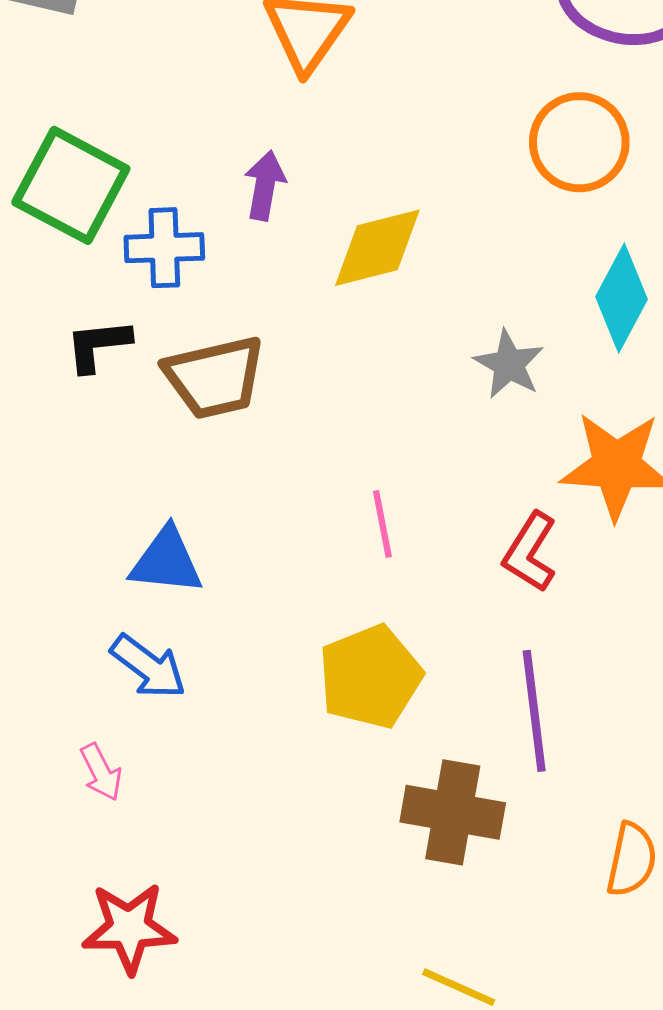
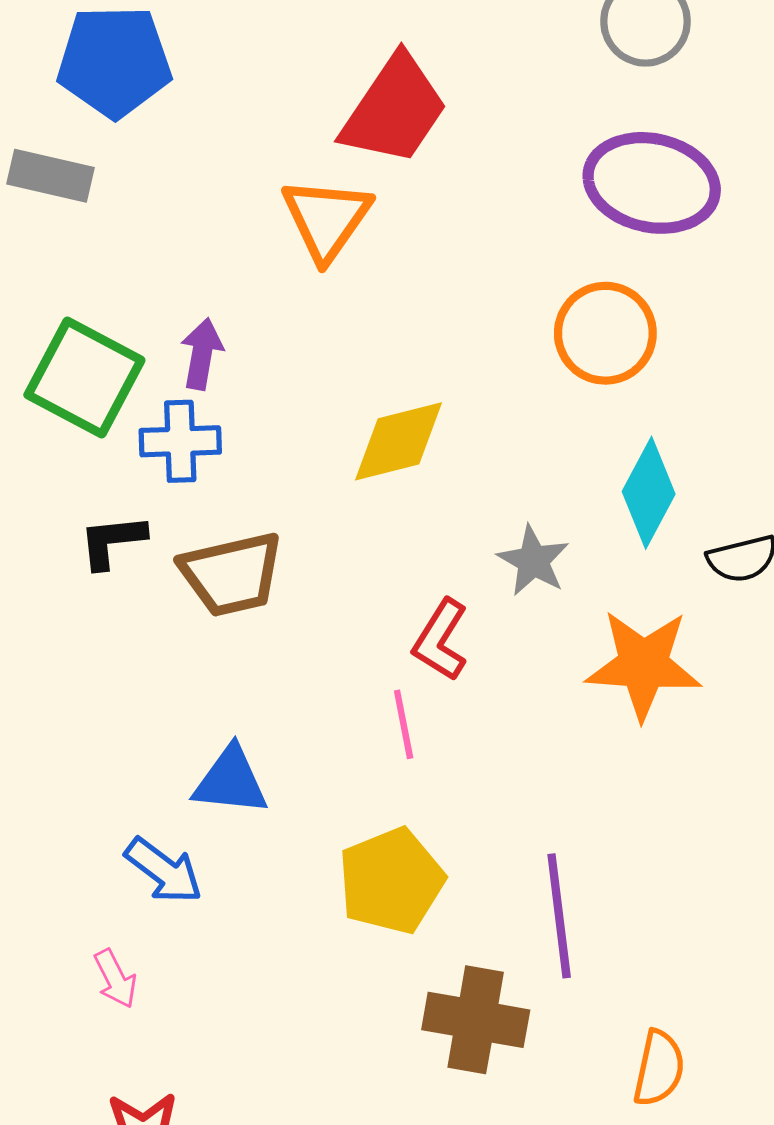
purple arrow: (265, 185) -> (202, 354), moved
red L-shape: (530, 552) -> (441, 640), moved
blue triangle: (166, 561) -> (231, 781), moved

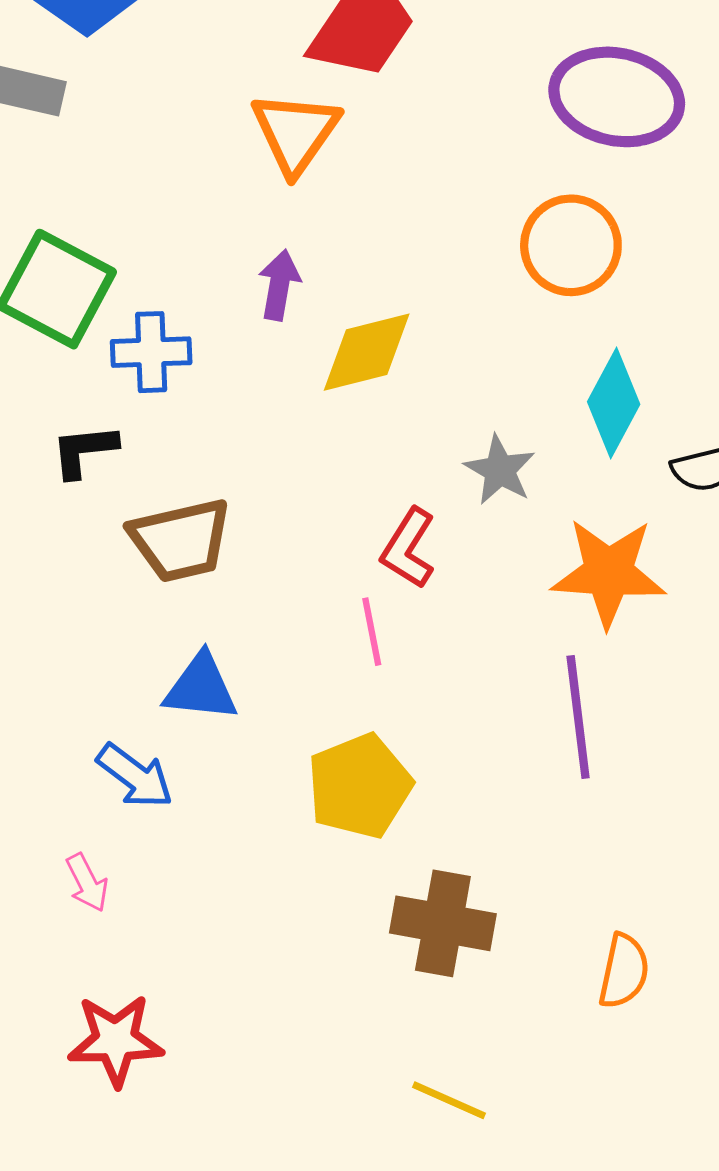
purple arrow: (202, 354) -> (279, 285), moved
brown trapezoid: (232, 574) -> (181, 540), moved
purple line: (559, 916) -> (578, 717), moved

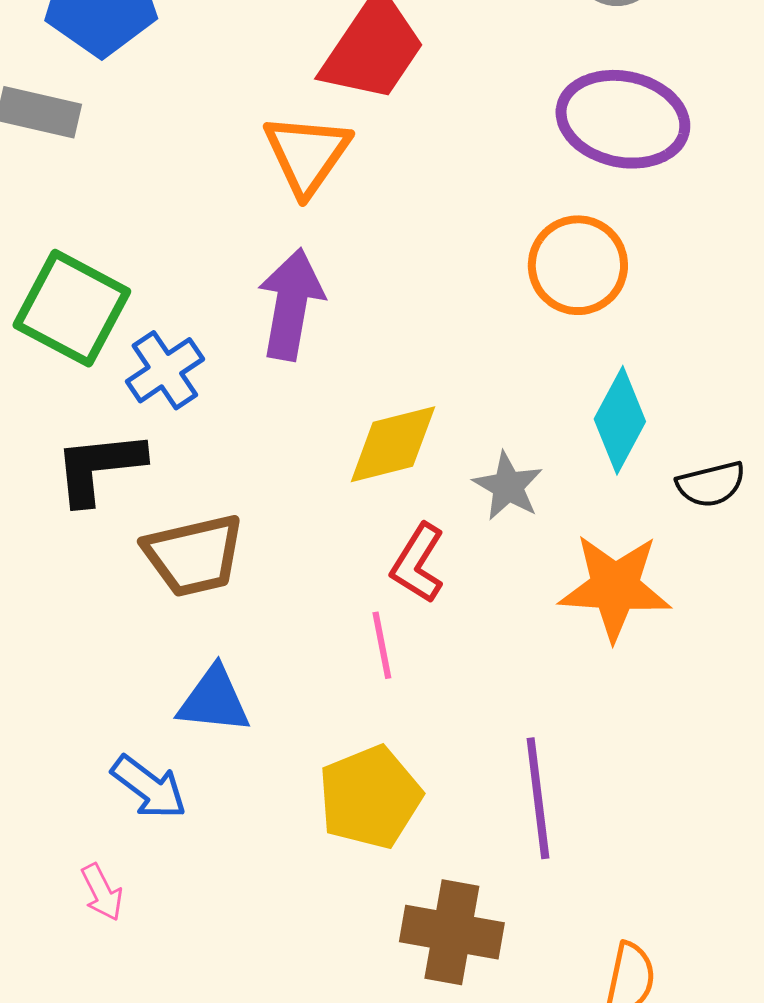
purple arrow: (279, 285) -> (291, 304), size x1.6
blue cross: (151, 352) -> (165, 370), turned -32
yellow diamond: (367, 352) -> (393, 444), moved
black L-shape: (84, 451) -> (99, 467), size x1.4
purple line: (578, 717) -> (538, 798), moved

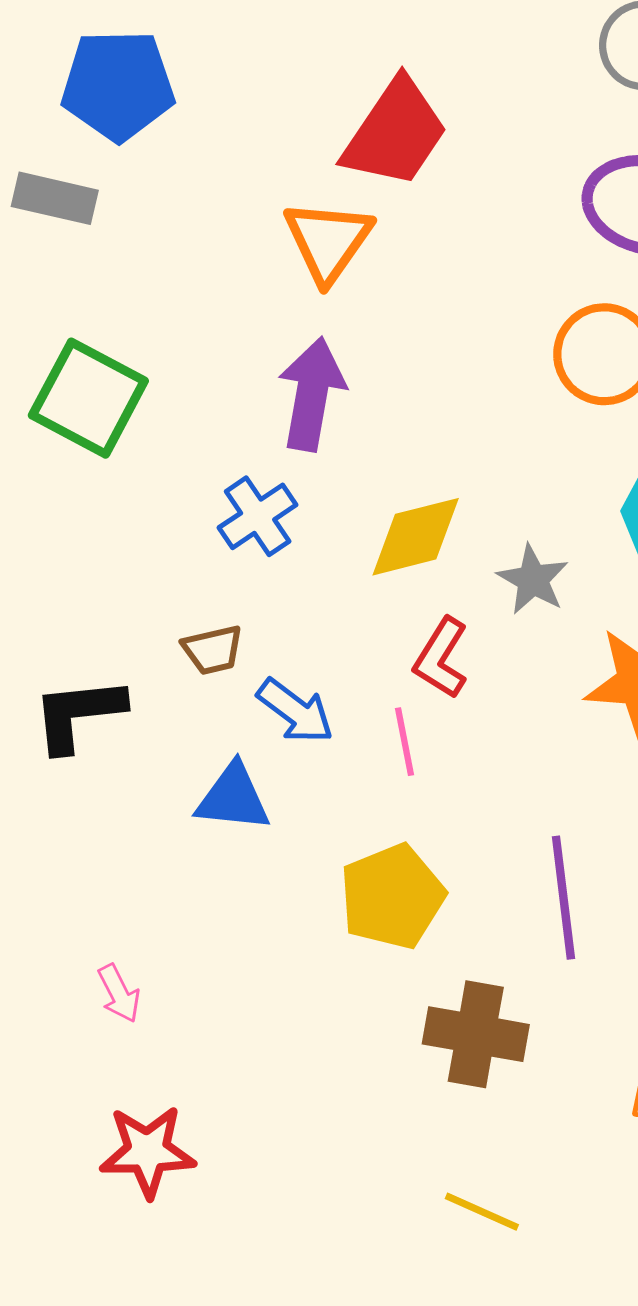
blue cross: (165, 370) -> (258, 516), moved
black L-shape: (99, 467) -> (78, 714), moved
brown trapezoid: (194, 555) -> (213, 650), size x0.6
blue arrow: (149, 787) -> (295, 711), moved

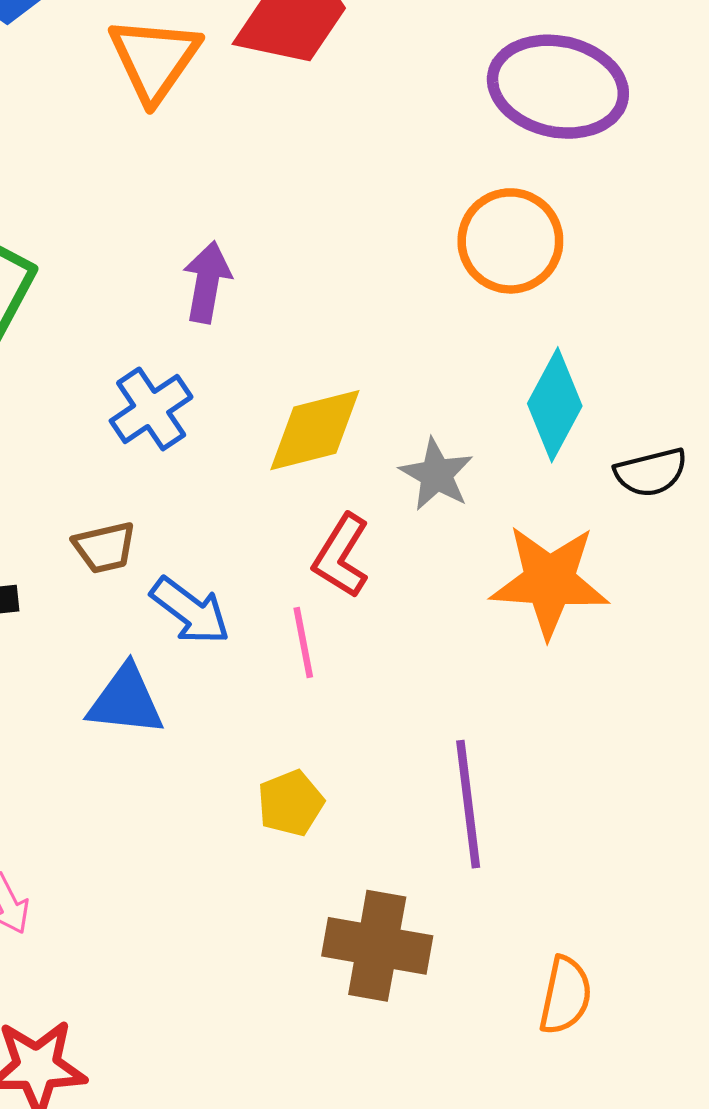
orange triangle: (328, 241) -> (154, 59), moved
purple arrow: (312, 394) -> (207, 282), size x0.7
yellow pentagon: (392, 897) -> (291, 803), size x0.6

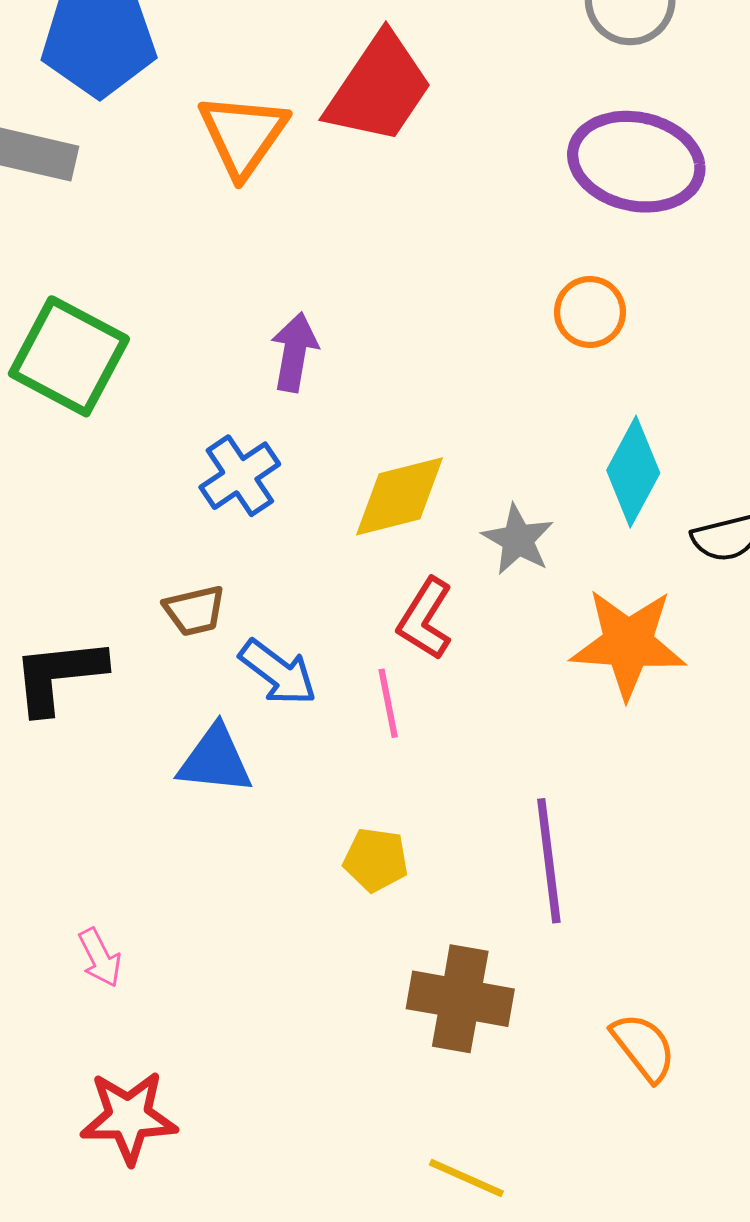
orange circle: (510, 241) -> (590, 312), size x0.7
yellow pentagon: (291, 803) -> (376, 860), turned 30
orange semicircle: (565, 995) -> (644, 1047), turned -50

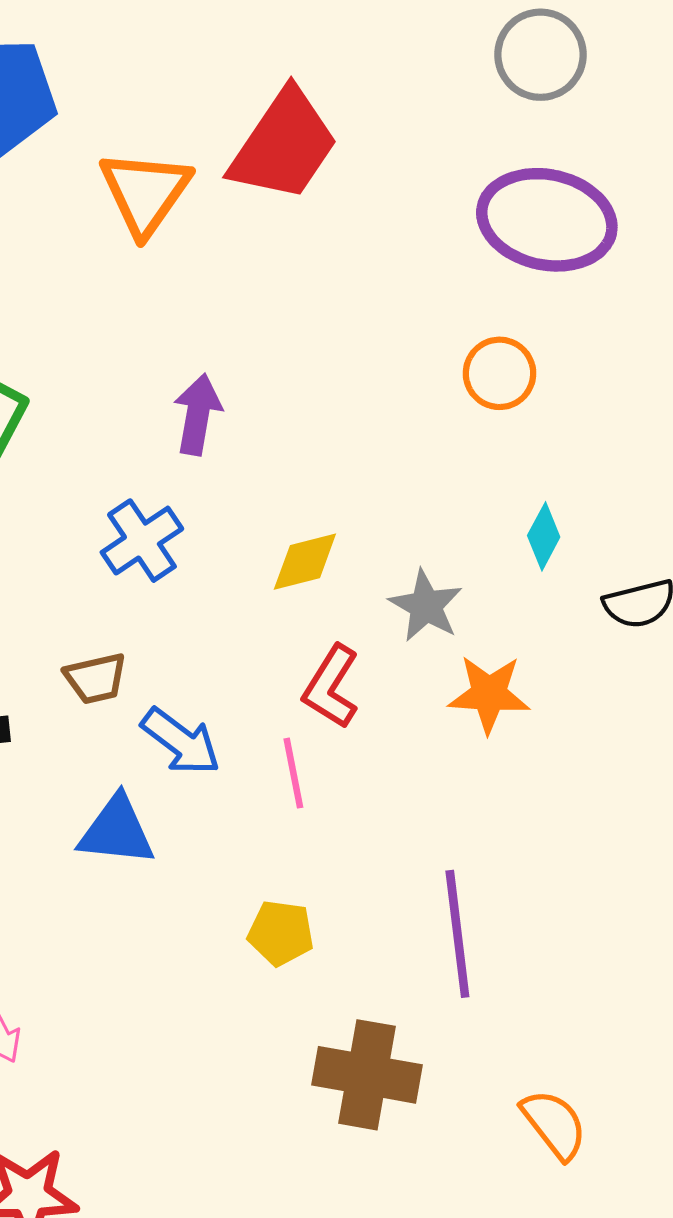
cyan diamond: (633, 472) -> (544, 536), size x0.6
yellow diamond: (399, 496) -> (305, 562), size x0.7
orange star: (628, 644) -> (489, 694), moved, size x0.7

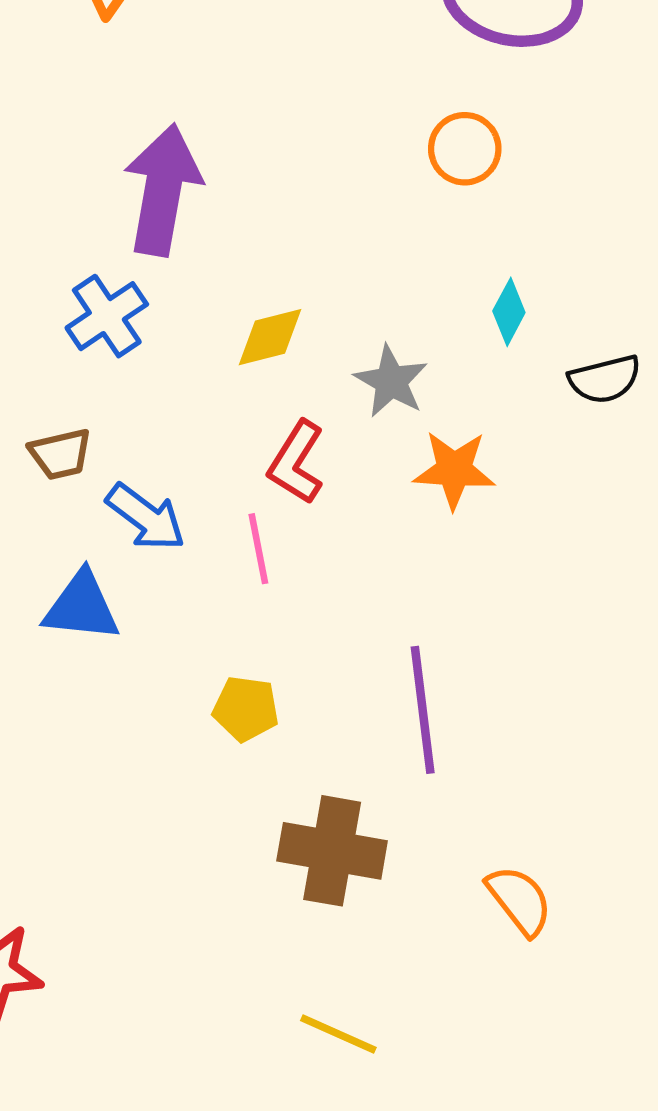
purple arrow: (198, 414) -> (163, 190), size x1.6

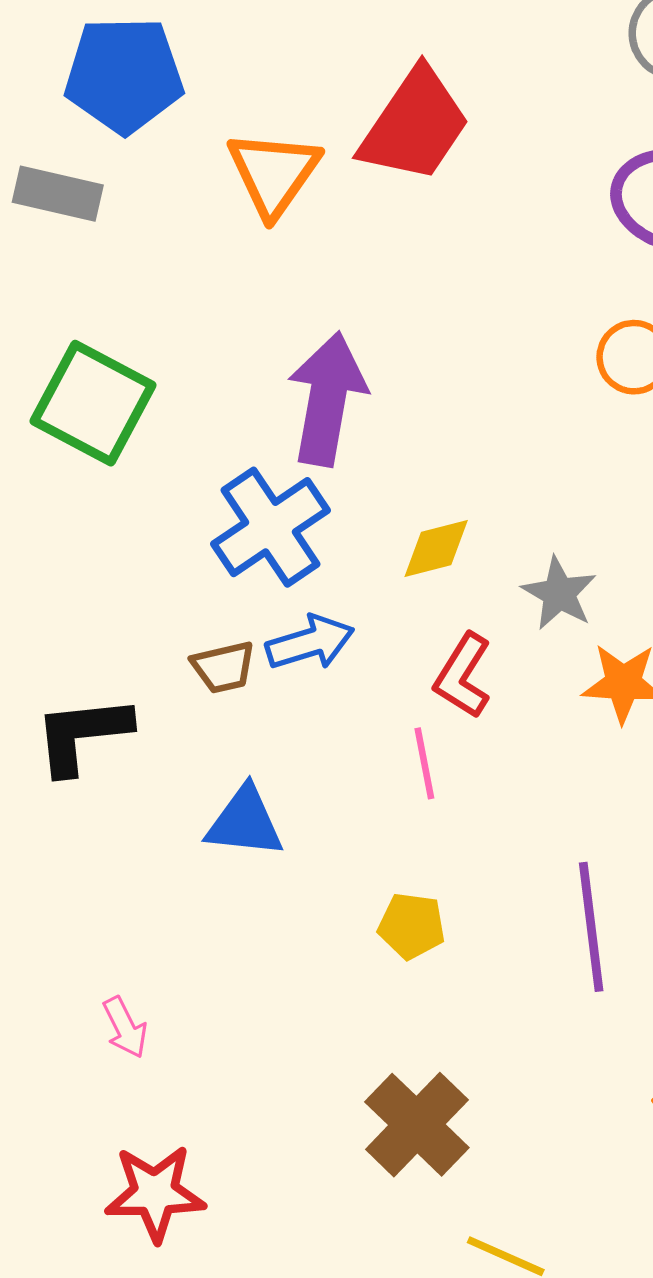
blue cross: (107, 316) -> (270, 527), size x1.4
blue arrow: (146, 517) -> (310, 643), moved, turned -54
brown cross: (332, 851) -> (417, 1125), moved, turned 34

